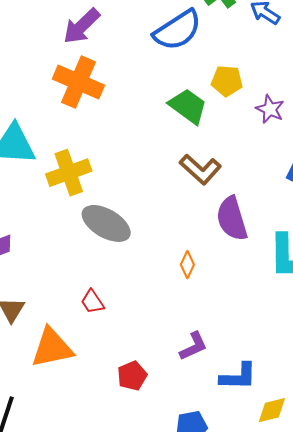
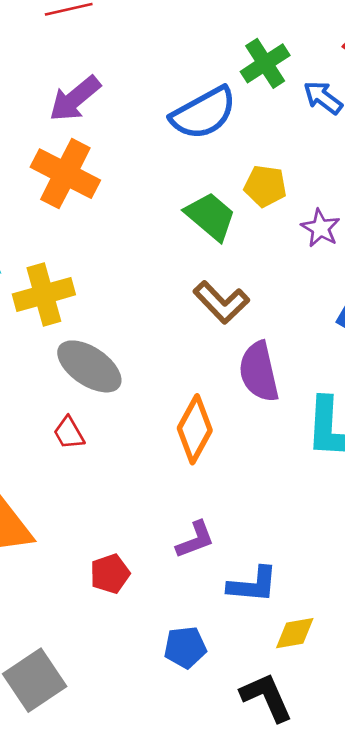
orange diamond: (187, 265) -> (195, 429), size x1.8
red trapezoid: (92, 302) -> (69, 433), moved

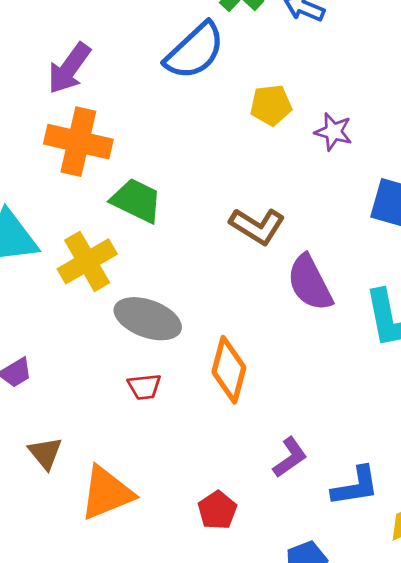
green trapezoid: (210, 216) -> (136, 200), moved
orange diamond: (195, 429) -> (229, 370), moved
red trapezoid: (69, 433) -> (144, 387), turned -52

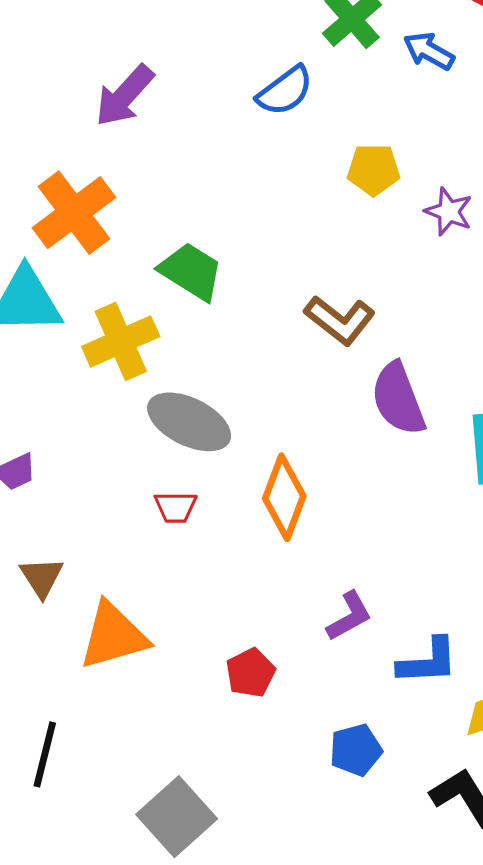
blue semicircle: (195, 51) -> (285, 91), size x0.7
orange cross: (78, 142) -> (74, 213), moved, turned 34

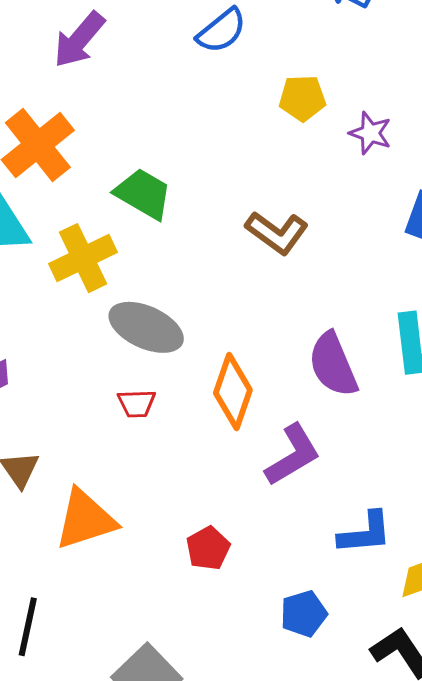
purple semicircle: (398, 399) -> (333, 365), moved
purple L-shape: (349, 616) -> (293, 455), moved, size x1.4

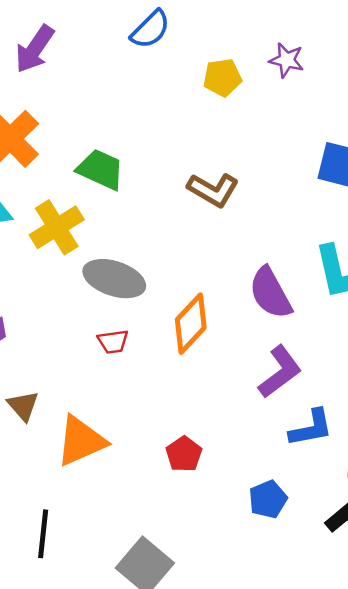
purple star: (370, 133) -> (287, 60), moved
orange diamond: (233, 391) -> (191, 324), turned 30
purple L-shape: (293, 455) -> (280, 372), moved

